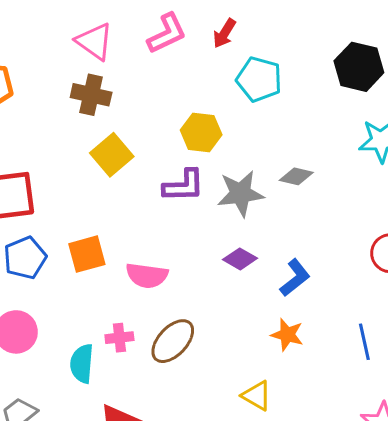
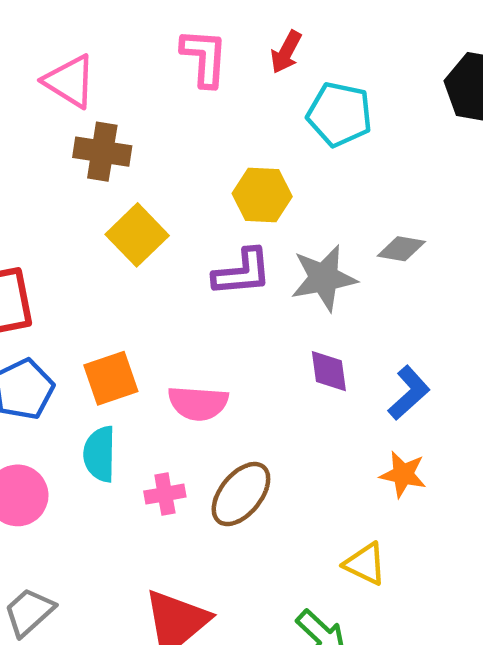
pink L-shape: (167, 33) -> (204, 58), turned -57
pink triangle: (95, 41) -> (70, 81), moved
purple diamond: (240, 259) -> (329, 371), turned 56
cyan semicircle: (82, 364) -> (100, 454), moved

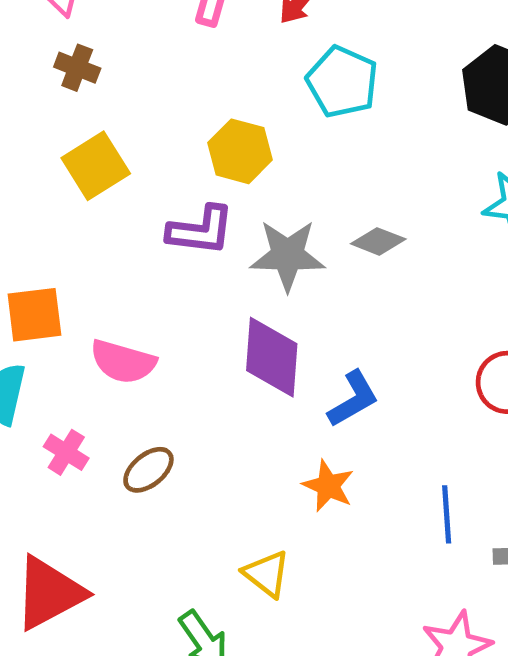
brown cross: (102, 152) -> (77, 68), size x0.7
purple diamond: (329, 371) -> (272, 357), size x1.6
pink cross: (165, 494) -> (66, 452), turned 30
brown ellipse: (241, 494) -> (148, 470), size x0.7

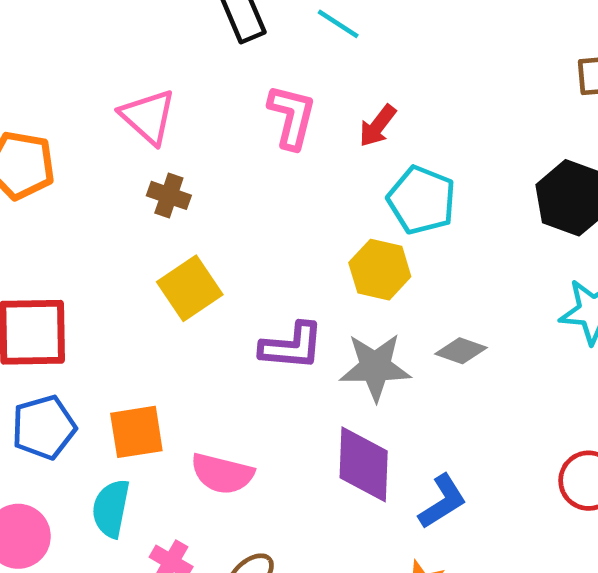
yellow hexagon: (240, 151) -> (380, 270), moved

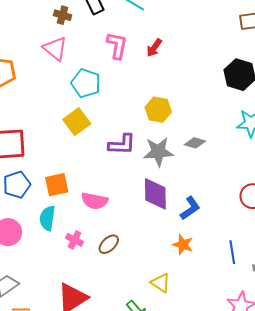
brown cross: (169, 195) -> (63, 15), moved
cyan pentagon: (422, 200) -> (86, 83), moved

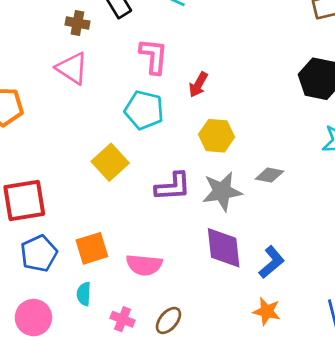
red arrow: (154, 48) -> (198, 85), moved
cyan pentagon: (86, 83) -> (144, 110), moved
cyan semicircle: (47, 218) -> (84, 294), size x0.7

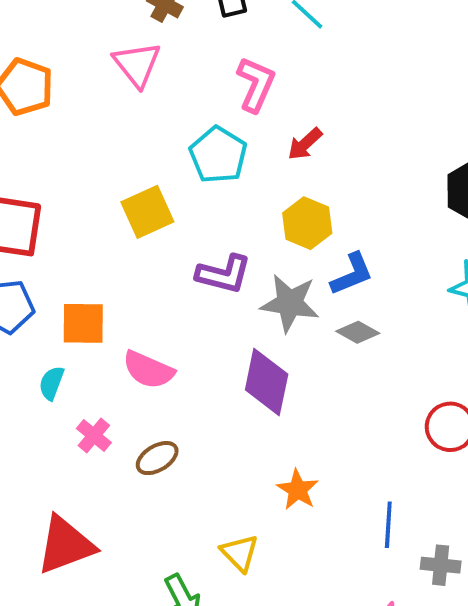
gray diamond: (269, 175) -> (358, 332), moved
blue L-shape: (272, 262) -> (352, 274), moved

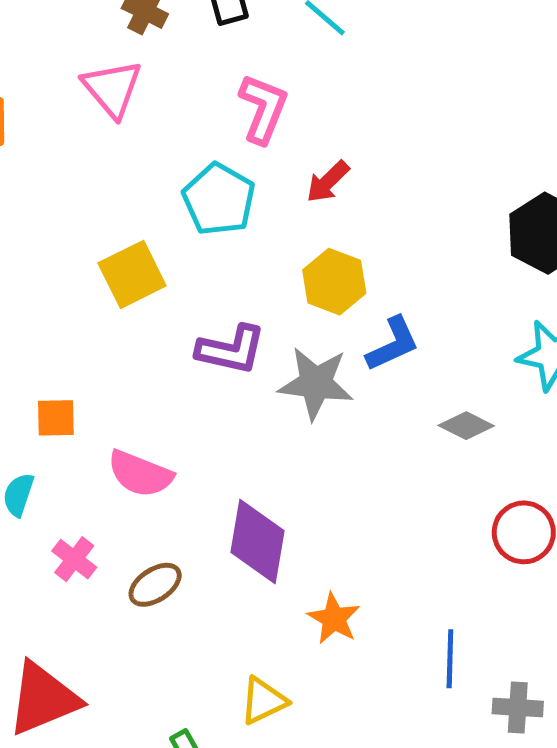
orange square: (83, 323) -> (56, 418), size x0.7
gray diamond: (358, 332) -> (466, 426), moved
purple diamond: (267, 382) -> (257, 541), moved
yellow triangle: (240, 553) -> (263, 701), turned 51

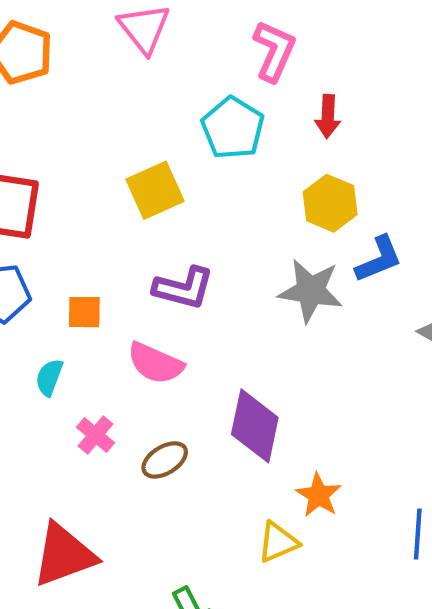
red arrow: (328, 182) -> (328, 116), turned -45
purple L-shape: (231, 350) -> (184, 288), moved
yellow triangle: (263, 701) -> (278, 542), moved

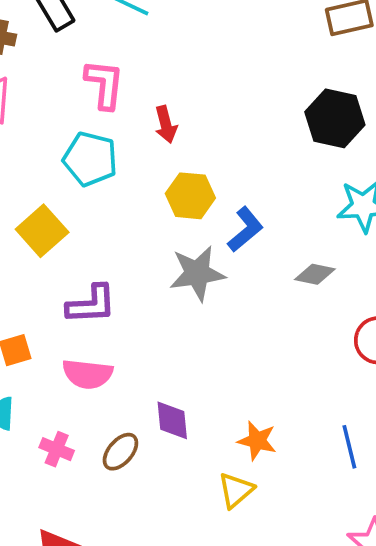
purple diamond: (255, 426) -> (172, 420), moved, size x0.7

